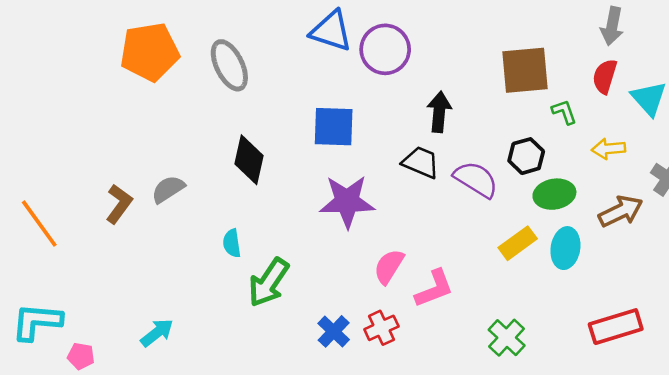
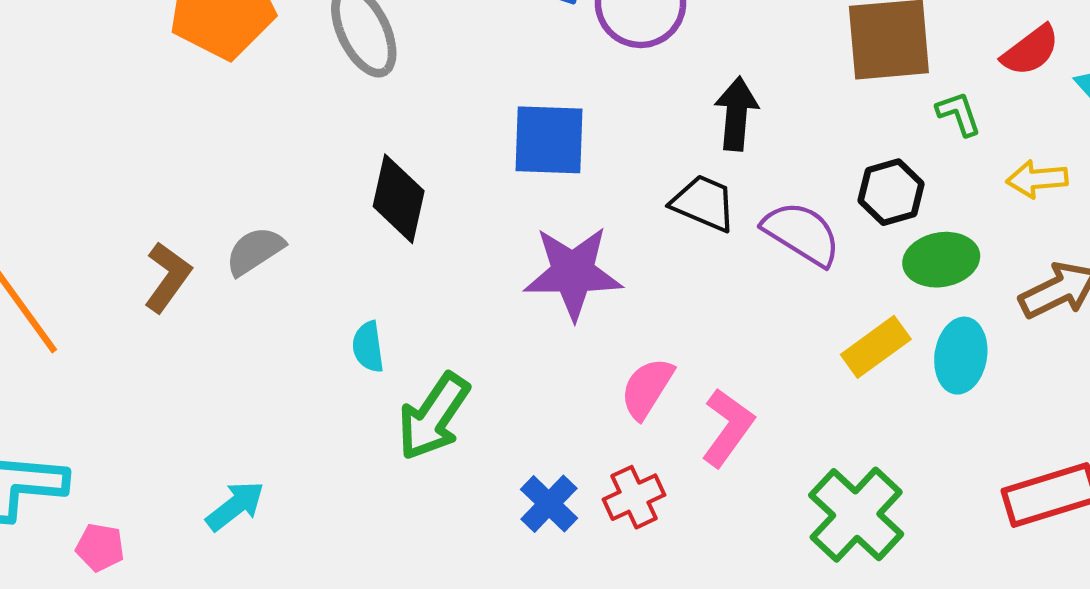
red semicircle: (605, 76) -> (1031, 50), turned -144
pink L-shape: (434, 289) -> (728, 427), turned -33
green cross: (507, 338) -> (856, 515), size x1.4

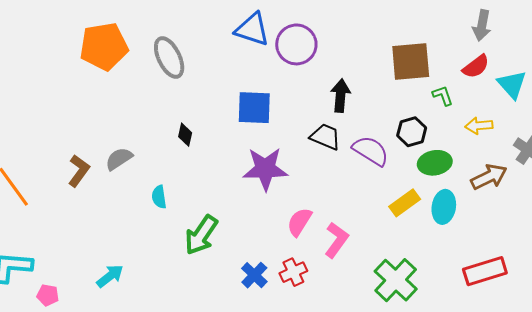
black diamond: (399, 199) -> (185, 135), size x0.6
cyan semicircle: (368, 347) -> (159, 197), moved

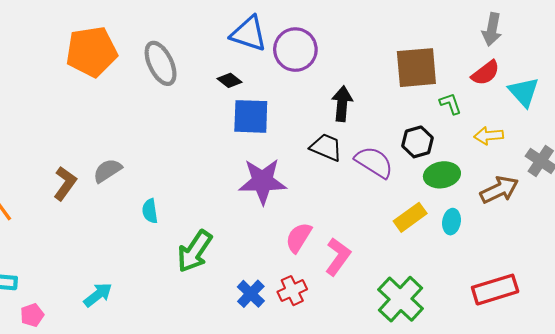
black diamond: (185, 135) -> (230, 80), moved, turned -65
cyan ellipse: (444, 207) -> (452, 222), size x0.7
pink pentagon: (48, 295) -> (32, 315), turned -30

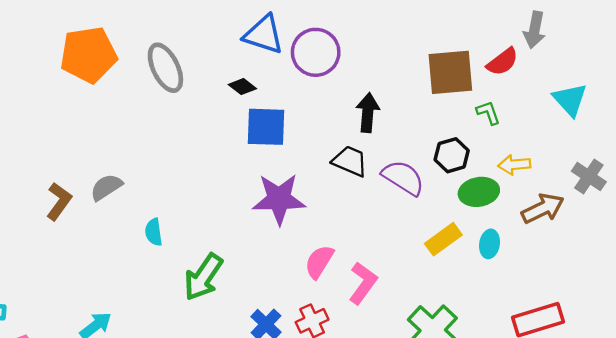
red semicircle: (485, 73) -> (503, 62), moved
yellow arrow: (489, 136) -> (514, 165), moved

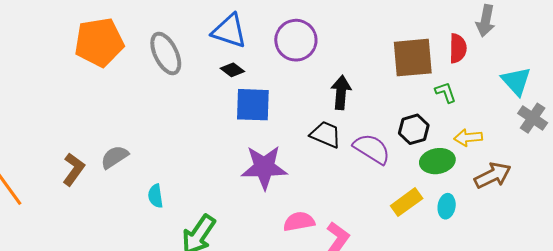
blue triangle: (264, 35) -> (229, 31), moved
red semicircle: (503, 62) -> (458, 48), turned -52
gray cross: (589, 177) -> (533, 118), moved
pink semicircle: (319, 262) -> (299, 222), turned 48

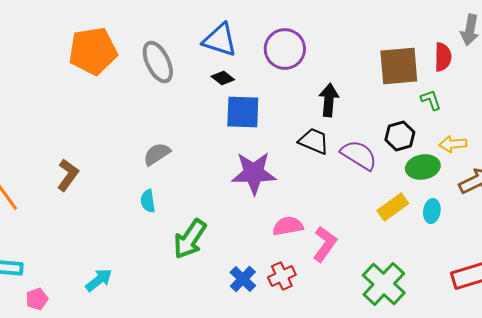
gray semicircle: (115, 157) -> (157, 154), moved

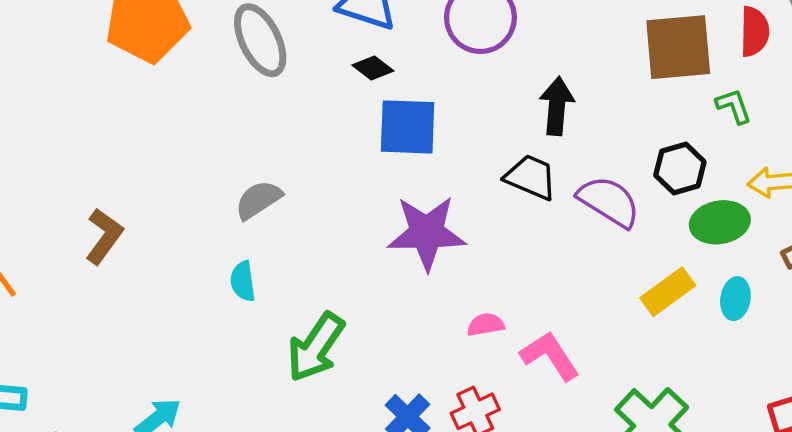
pink semicircle: (288, 226) -> (486, 325), size x0.7
pink L-shape: (325, 244) -> (550, 356), turned -69

